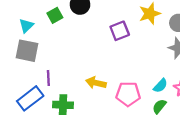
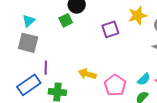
green square: (55, 15) -> (66, 20), moved
pink pentagon: (128, 94) -> (115, 85), turned 30

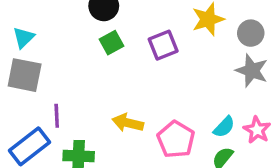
green square: (66, 20) -> (111, 43), moved

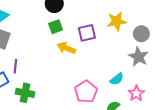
yellow arrow: (128, 123) -> (66, 48), moved
cyan semicircle: (224, 127) -> (117, 79), moved

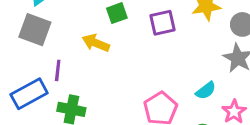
yellow arrow: (66, 48) -> (96, 43), moved

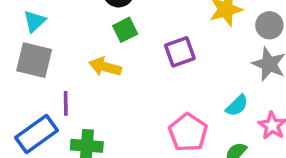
purple square: (163, 23) -> (180, 52), moved

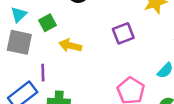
green square: (125, 30) -> (47, 23), moved

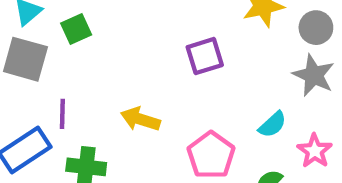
yellow arrow: (70, 46) -> (140, 119), moved

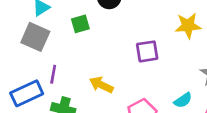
green square: (76, 29) -> (80, 24), moved

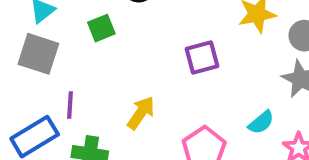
yellow arrow: (101, 85) -> (141, 113), turned 105

